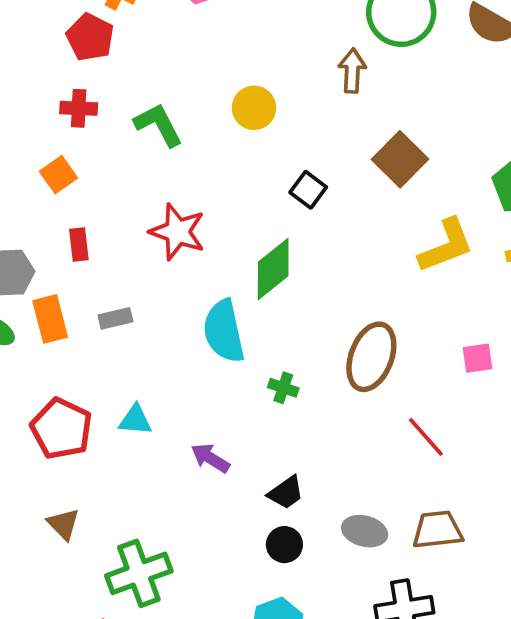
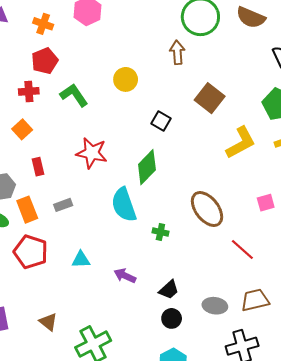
red pentagon: (90, 37) -> (45, 61), moved, turned 30
brown ellipse: (371, 357) -> (207, 209), turned -51
red pentagon: (61, 429) -> (31, 252), moved

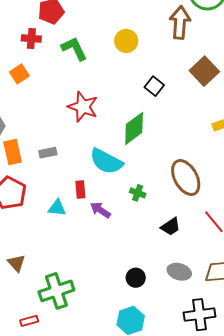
brown arrow: (177, 52) -> (180, 22), size x1.4
red rectangle: (38, 167) -> (80, 189), moved
cyan semicircle: (124, 205) -> (106, 161), turned -52
purple arrow: (125, 276) -> (100, 210), moved
black trapezoid: (169, 290) -> (170, 227), moved

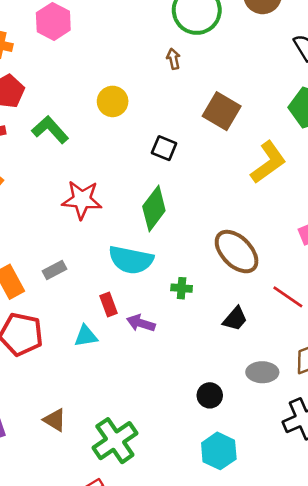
brown arrow: (180, 22) -> (173, 59), size x0.5

